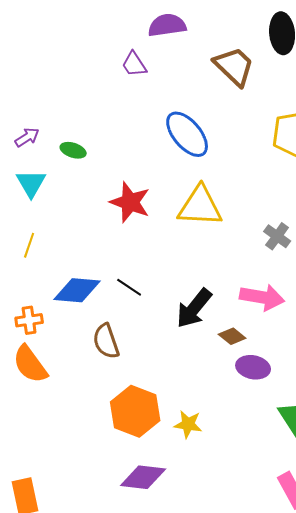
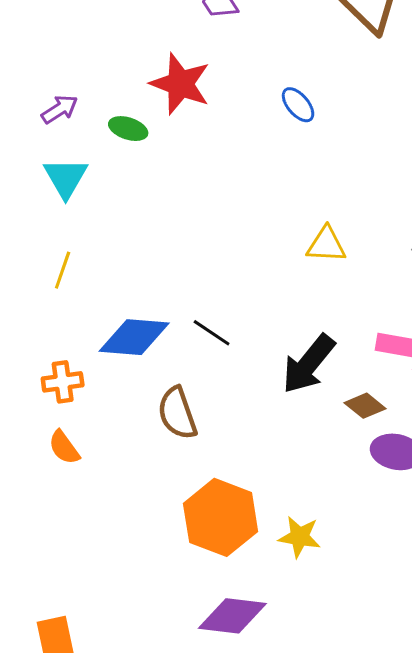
blue ellipse: (187, 134) -> (298, 105), size x0.5
red star: (130, 202) -> (180, 84), moved
yellow triangle: (200, 206) -> (326, 245), moved, size x0.6
orange semicircle: (30, 364) -> (64, 447), size x0.6

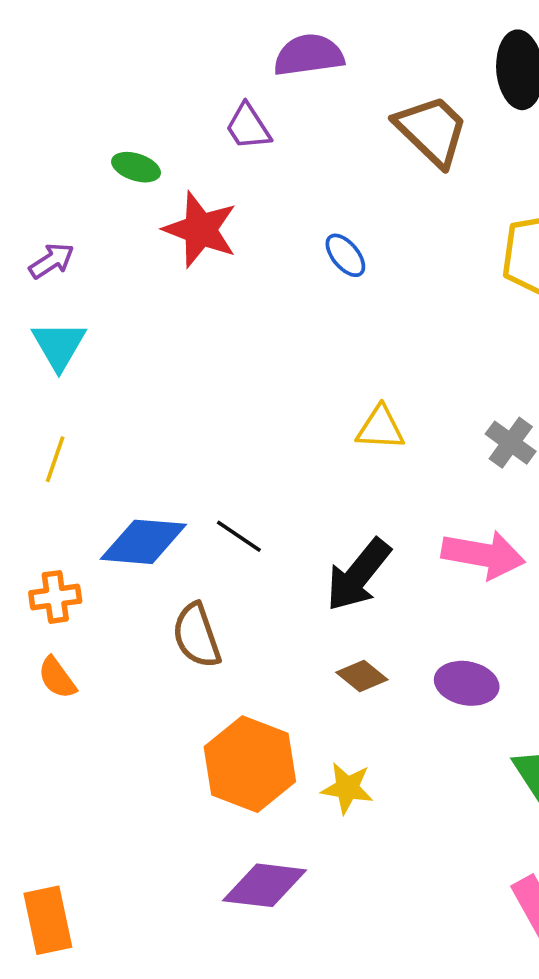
green ellipse: (128, 129) -> (136, 167), moved
brown diamond: (365, 406) -> (362, 676), moved

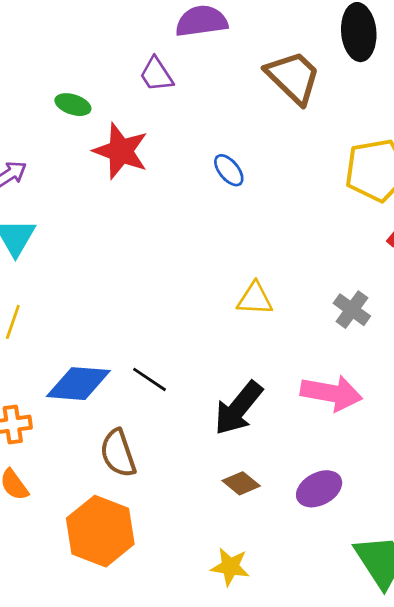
purple ellipse: (467, 683) -> (319, 489), turned -39
orange hexagon: (250, 764) -> (100, 531), moved

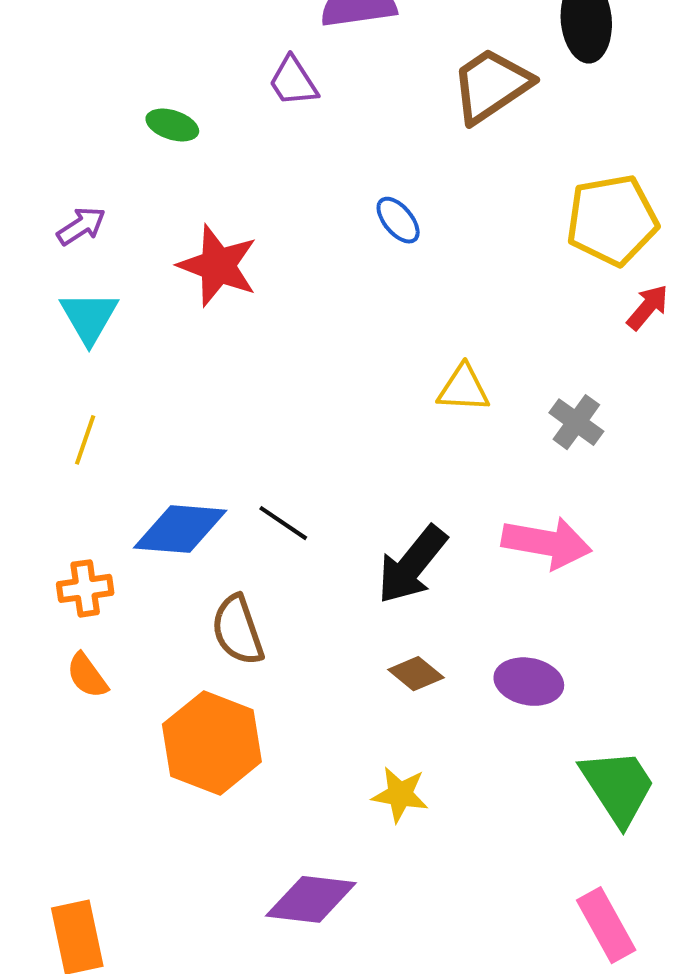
brown trapezoid: (293, 77) -> (491, 85), turned -78
red star: (121, 151) -> (218, 266), moved
yellow triangle: (255, 299) -> (463, 388), moved
purple ellipse: (319, 489) -> (529, 682), turned 39

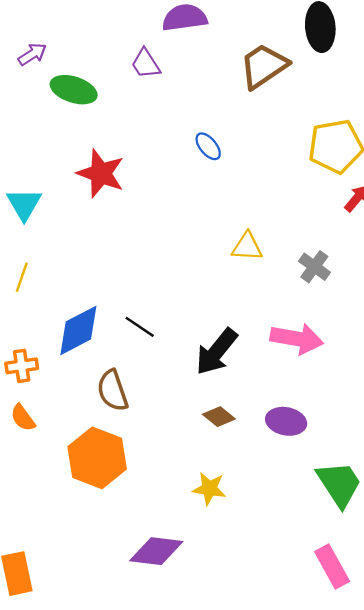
green ellipse: (172, 125) -> (74, 90), size x1.5
purple arrow: (81, 226) -> (32, 54), moved
blue diamond: (180, 529) -> (78, 330), turned -32

